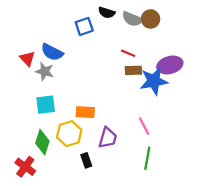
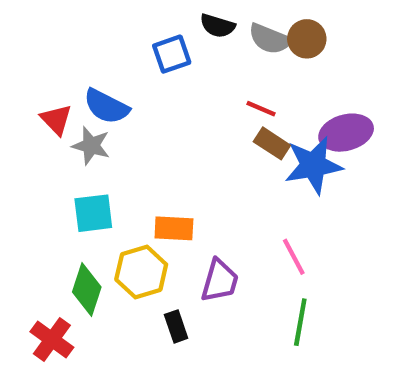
brown rectangle: (133, 70) -> (272, 143), turned 35

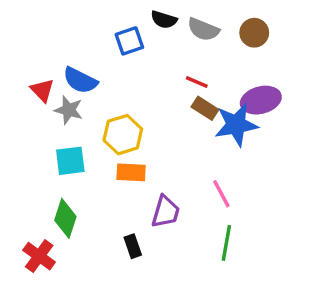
brown circle: (307, 39) -> (254, 33), moved
yellow hexagon: (141, 272) -> (123, 135), moved

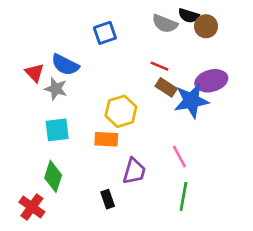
black semicircle: (164, 20) -> (189, 16), moved
yellow hexagon: (123, 135) -> (121, 111), moved

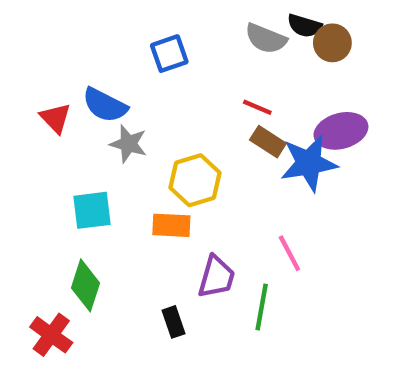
gray star: (56, 89) -> (128, 144), moved
green line: (183, 196) -> (262, 307), moved

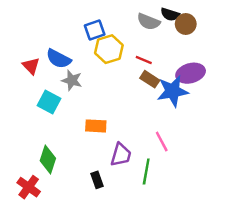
yellow hexagon: (195, 180) -> (109, 49), moved
cyan square: (92, 210) -> (49, 102), moved, turned 35

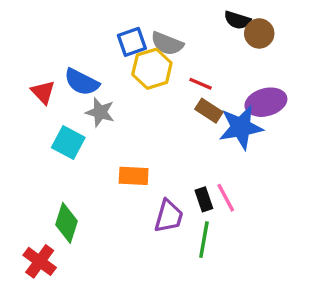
gray semicircle: (149, 22) -> (167, 44), moved
black rectangle: (97, 180) -> (204, 199), moved

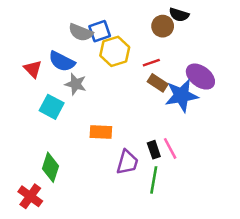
brown circle: (259, 33) -> (163, 26), moved
gray semicircle: (167, 44) -> (81, 32), moved
red line: (201, 84) -> (151, 63), turned -42
purple ellipse: (266, 102) -> (200, 77), turned 52

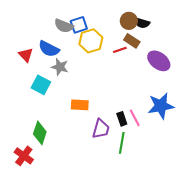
black semicircle: (179, 15) -> (142, 23), moved
brown rectangle: (158, 83) -> (132, 41), moved
blue star: (182, 95) -> (161, 106), moved

